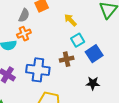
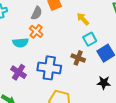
orange cross: (24, 34) -> (36, 31), turned -32
brown cross: (67, 59) -> (78, 58), turned 32

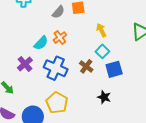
orange cross: (36, 31) -> (60, 38), moved
cyan square: (90, 39) -> (102, 51), turned -32
cyan semicircle: (21, 43) -> (41, 43), moved, turned -56

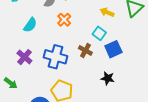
yellow arrow: (101, 30) -> (107, 12), moved, turned -32
orange cross: (60, 38) -> (64, 20), moved
cyan semicircle: (41, 43) -> (30, 25), moved

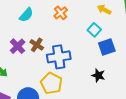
brown cross: (85, 50) -> (37, 45), moved
blue cross: (55, 57) -> (59, 57), moved, turned -30

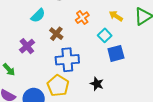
orange cross: (61, 13) -> (82, 18), moved
brown cross: (37, 45) -> (56, 34), moved
black star: (98, 75) -> (97, 84), moved

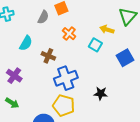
yellow arrow: (116, 16) -> (107, 30), moved
purple cross: (27, 46) -> (14, 76), moved
blue square: (116, 53) -> (125, 58), moved

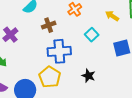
cyan square: (95, 45) -> (92, 35), moved
brown cross: (48, 56) -> (49, 25), turned 32

